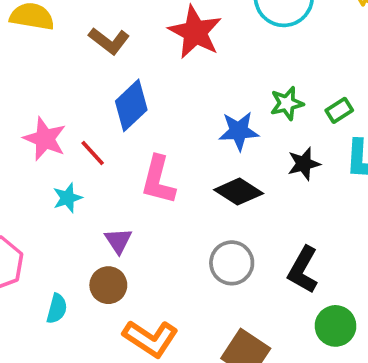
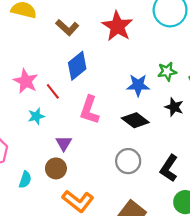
black star: (304, 164) -> (174, 107), turned 30

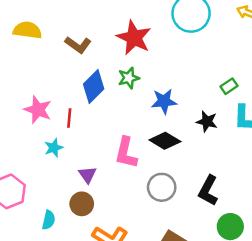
green star: (167, 71) -> (129, 78), moved
red line: (53, 91) -> (69, 118), turned 49
pink L-shape: (89, 110) -> (126, 153), moved

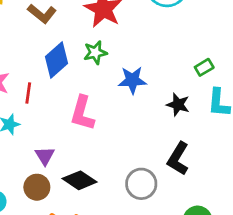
black diamond: (165, 141) -> (80, 180), moved
pink L-shape: (126, 153) -> (82, 113), moved
gray circle: (162, 187) -> (141, 184), moved
black L-shape: (208, 191) -> (178, 159), moved

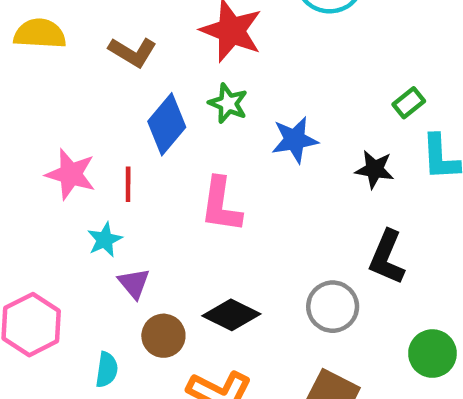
green star: (95, 53) -> (228, 103), turned -30
purple triangle: (45, 156) -> (134, 283), moved

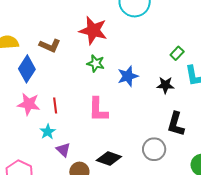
blue diamond: (167, 124) -> (27, 69), moved

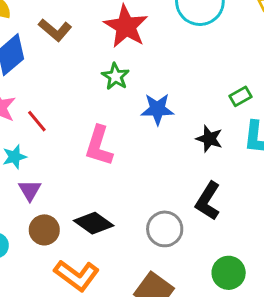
red line: (55, 105) -> (37, 121), turned -49

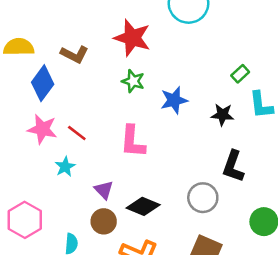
purple triangle: (30, 190) -> (104, 190), moved

